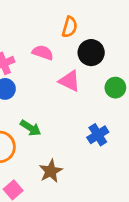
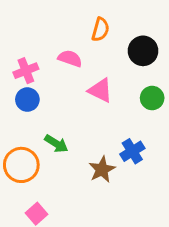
black circle: (91, 53) -> (143, 51), moved
brown star: (51, 171) -> (102, 170), moved

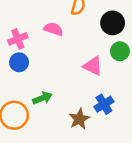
pink triangle: (100, 90) -> (93, 66), moved
green circle: (152, 98) -> (120, 51), moved
green arrow: (56, 144) -> (42, 98), turned -54

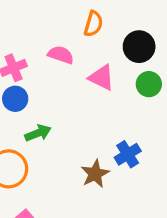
pink triangle: (93, 66) -> (102, 78), moved
green arrow: (42, 98) -> (38, 133), moved

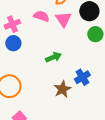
pink triangle: (102, 78) -> (63, 19), moved, turned 30
green arrow: (38, 133) -> (53, 57), moved

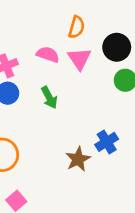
green arrow: (53, 57) -> (49, 97), moved, turned 84

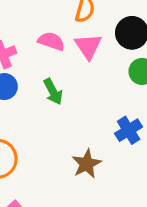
blue cross: (107, 142) -> (129, 130), moved

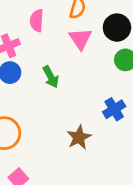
pink semicircle: (51, 41) -> (37, 20), moved, turned -105

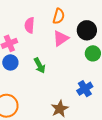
pink triangle: (80, 39) -> (61, 38), turned 30

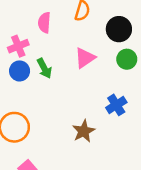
pink triangle: (61, 38) -> (85, 58), moved
green arrow: (40, 66) -> (44, 68), moved

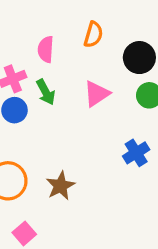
green arrow: (44, 68) -> (46, 92), moved
brown star: (84, 131) -> (60, 186), moved

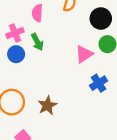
pink triangle: (97, 94) -> (84, 54), moved

